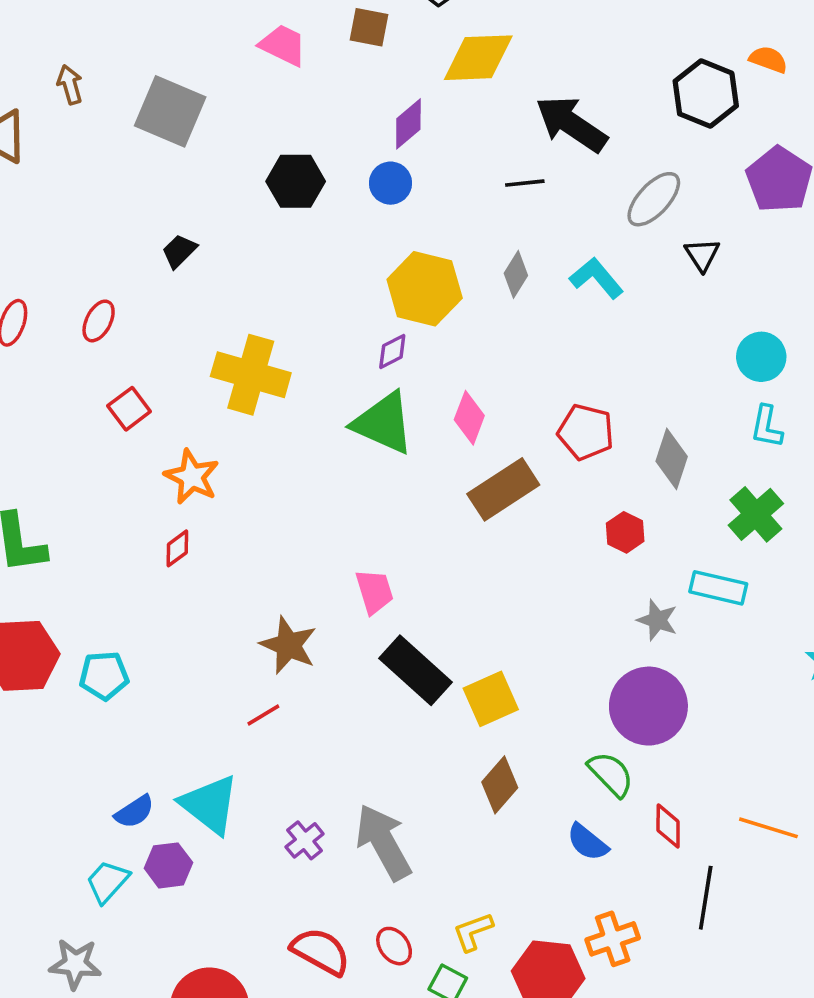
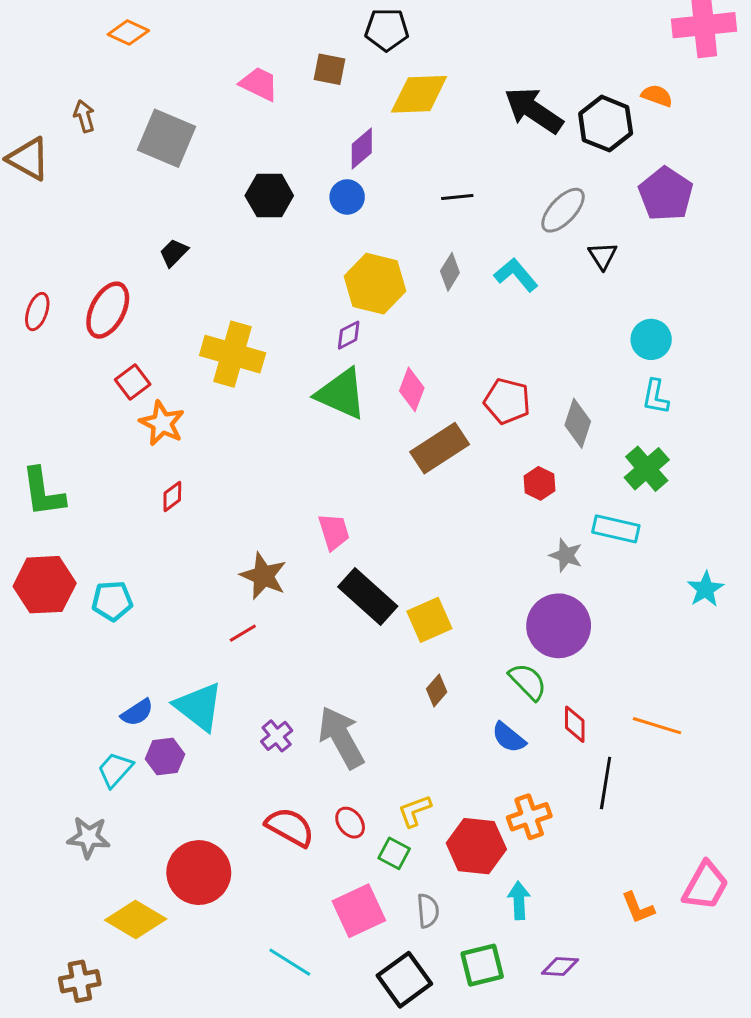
black arrow: (571, 124) -> (534, 110), moved
red ellipse: (99, 321) -> (108, 310), size x1.6
orange star: (192, 477) -> (162, 423), moved
brown diamond: (500, 785) -> (437, 690), size x0.7

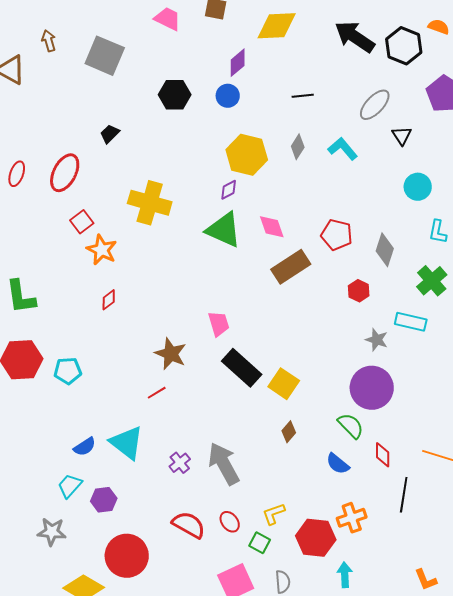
cyan circle: (651, 339) -> (418, 187), moved
pink diamond: (412, 389) -> (272, 227), turned -40
yellow square: (429, 620) -> (284, 384), turned -32
purple hexagon: (165, 757) -> (104, 500), moved

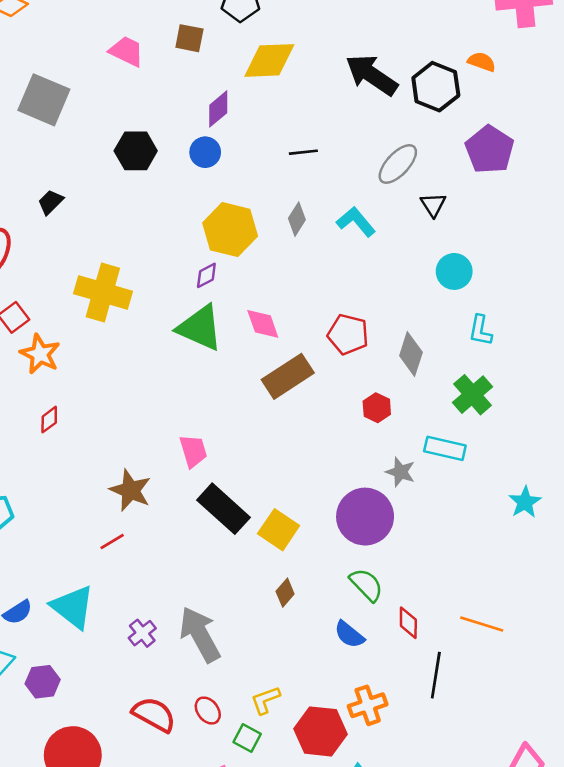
purple circle: (372, 388) -> (365, 517), moved

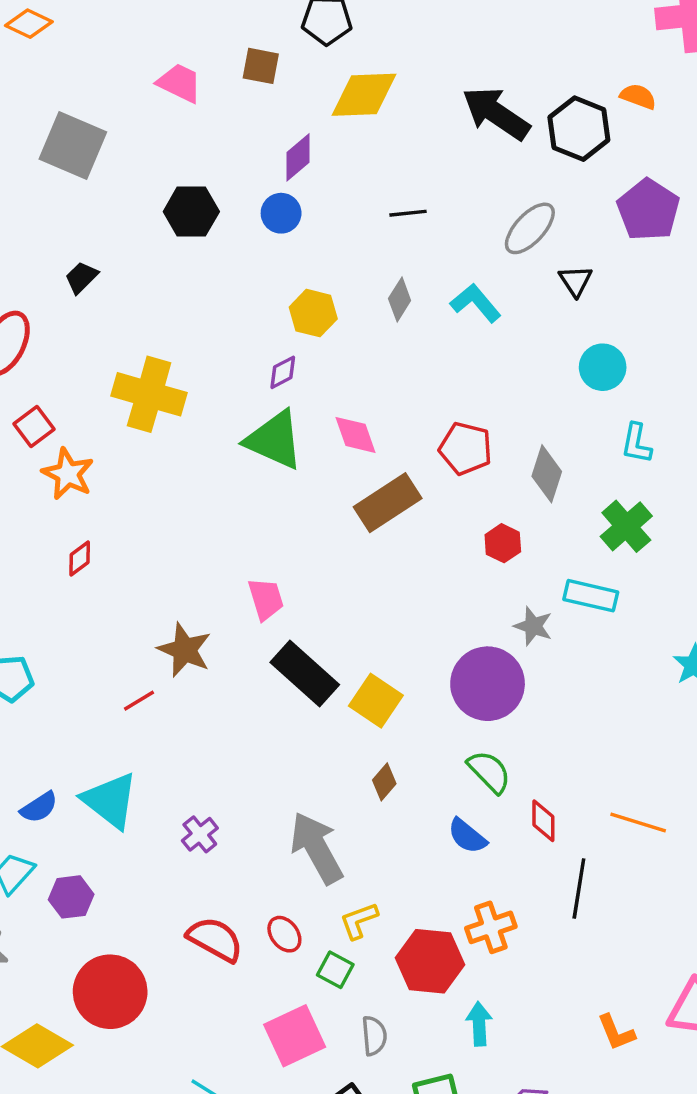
yellow hexagon: (230, 230) -> (313, 313), size x0.7
red line: (112, 541) -> (139, 701), moved
gray arrow: (200, 634) -> (317, 848), moved

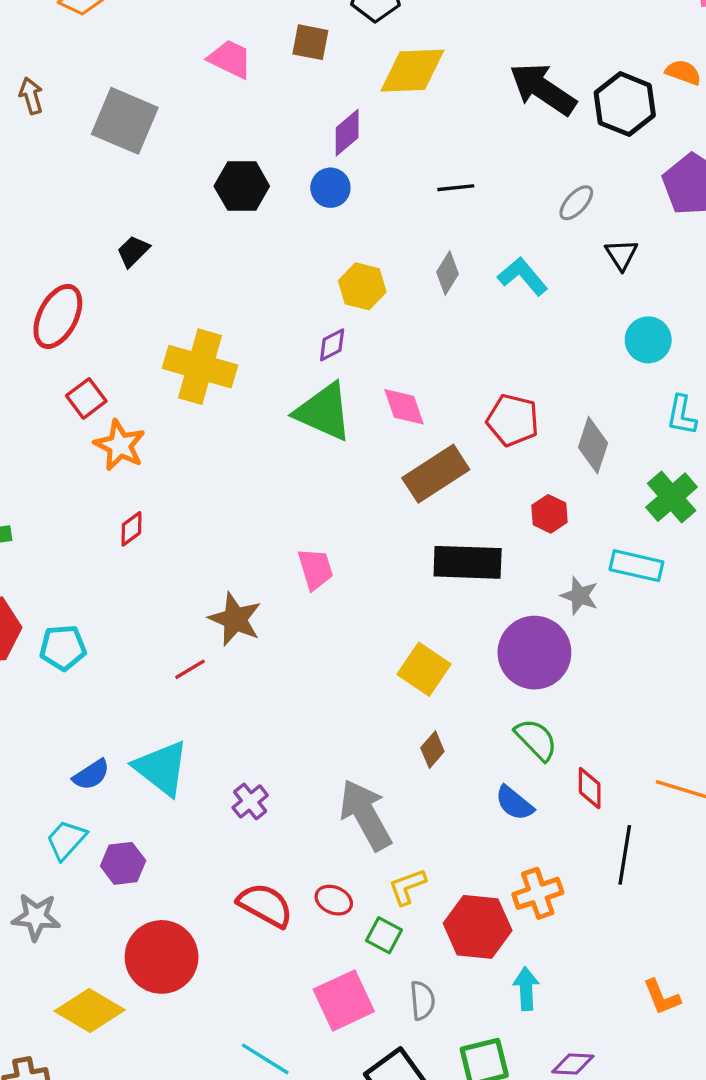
gray ellipse: (530, 228) -> (576, 203), size x0.7
black rectangle: (305, 674) -> (468, 562), moved, turned -40
red ellipse: (284, 934) -> (334, 900), turned -30

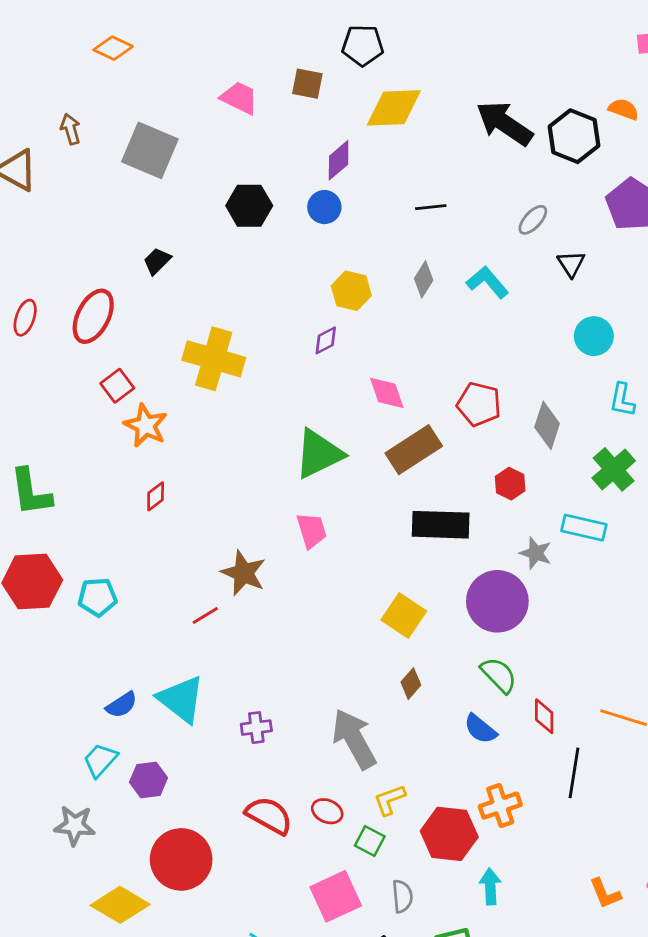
green triangle: (324, 412) -> (319, 454), moved, turned -50
purple cross: (250, 801) -> (256, 728), turned 32

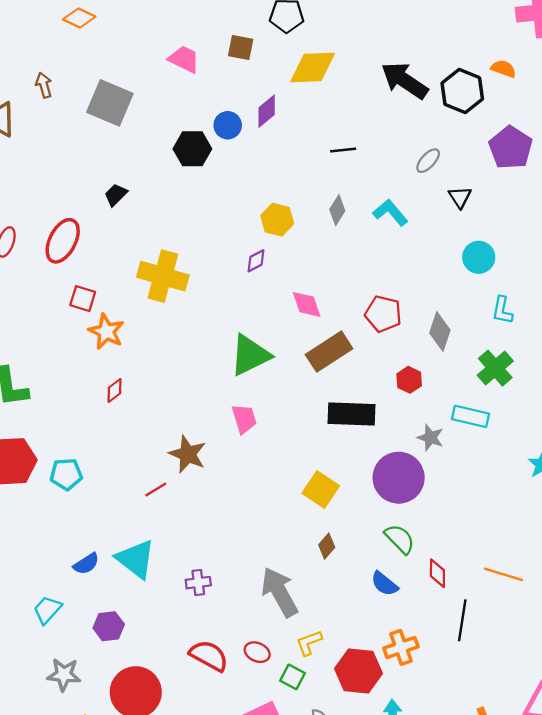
blue circle: (324, 207) -> (228, 125), moved
red square: (117, 386) -> (83, 299), turned -36
cyan trapezoid: (100, 760) -> (47, 610), moved
gray star: (75, 825) -> (64, 675), moved

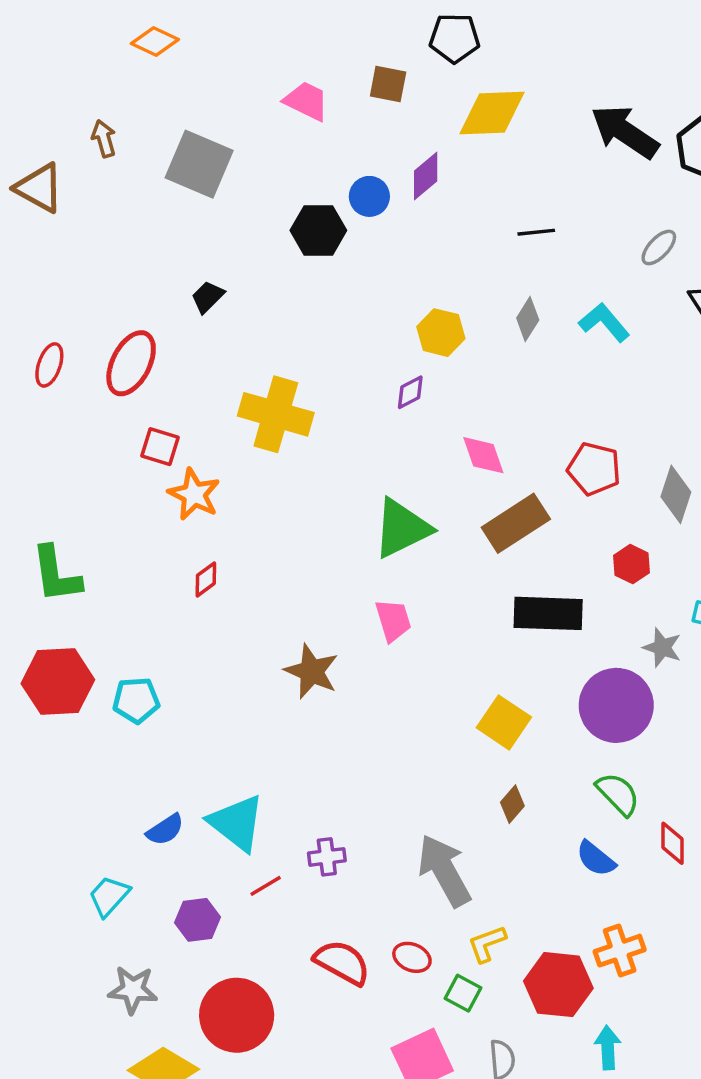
red line: (156, 489) -> (266, 886), moved

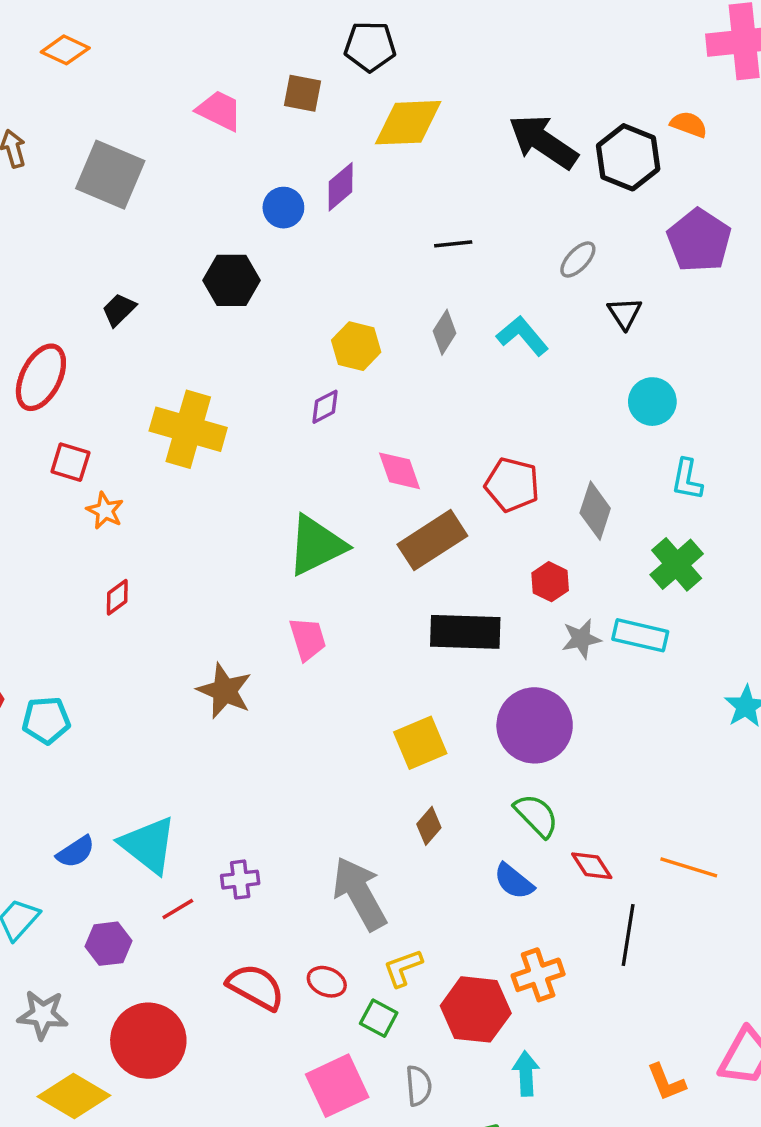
black hexagon: (318, 230) -> (231, 280), moved
orange star: (194, 494) -> (105, 511), size x0.7
gray star: (662, 648) -> (581, 639), moved, turned -30
yellow square: (504, 722) -> (420, 743), turned 33
red diamond: (672, 843) -> (592, 866), turned -33

